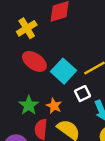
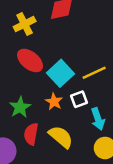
orange star: (54, 106) -> (54, 102), moved

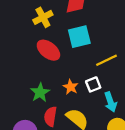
cyan square: (60, 73) -> (79, 37), moved, turned 30

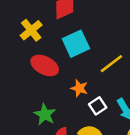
white square: (93, 84) -> (98, 106), moved
orange star: (71, 87) -> (79, 88), moved

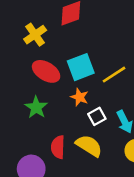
cyan square: (76, 44) -> (81, 67), moved
green star: (45, 114) -> (36, 107), moved

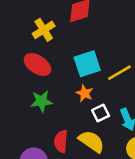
red ellipse: (46, 71) -> (37, 65), moved
green star: (36, 107) -> (41, 101), turned 30

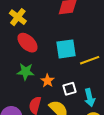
yellow cross: (44, 30) -> (18, 17), moved, turned -30
orange star: (84, 93) -> (47, 81), moved

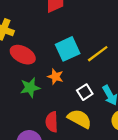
orange star: (47, 81) -> (55, 77), moved

